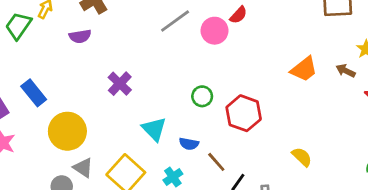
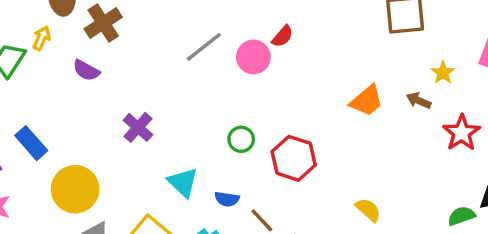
purple semicircle: (80, 36) -> (86, 70), turned 40

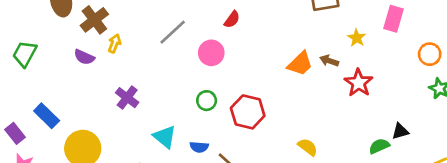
yellow arrow: (42, 38) -> (115, 43), moved
pink circle: (253, 57) -> (211, 53), moved
brown arrow: (419, 101) -> (329, 61), moved
red star: (462, 133) -> (359, 83), moved

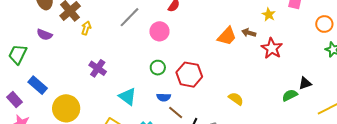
green trapezoid: (25, 54) -> (18, 54), moved
purple semicircle: (84, 57) -> (44, 35), moved
blue semicircle: (199, 147) -> (164, 97), moved

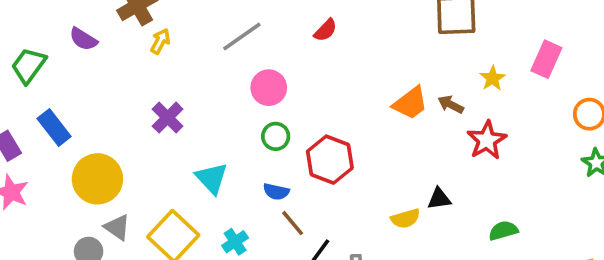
pink circle: (159, 31) -> (269, 88), moved
black triangle: (305, 83) -> (439, 199), moved
yellow semicircle: (236, 99) -> (405, 219), turned 119

